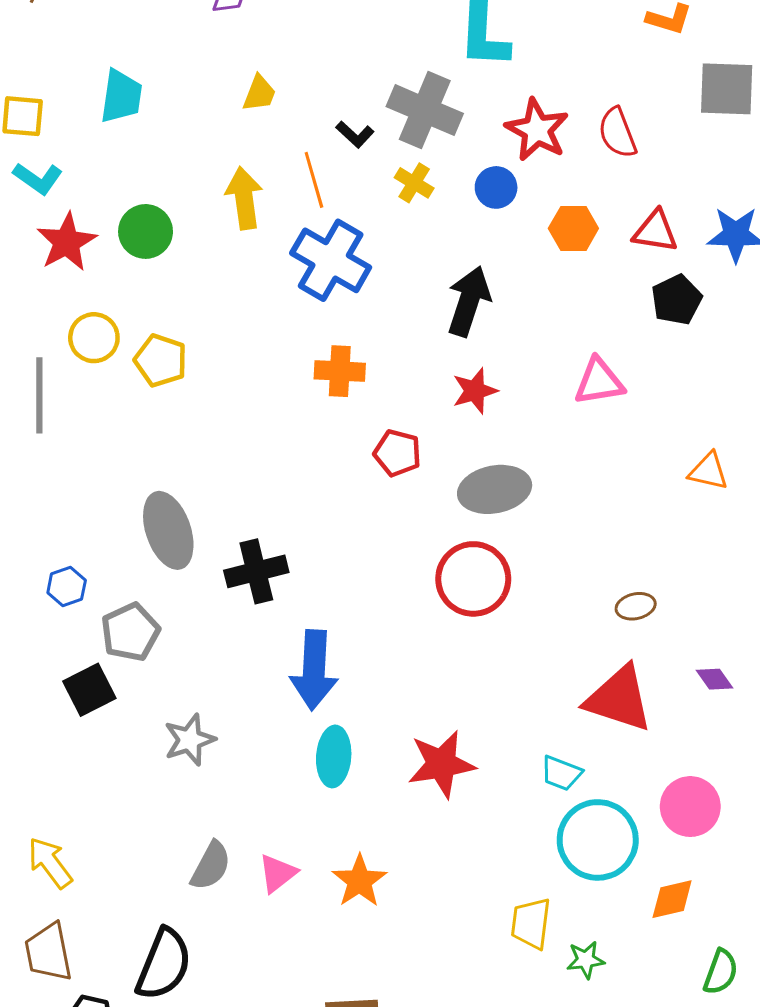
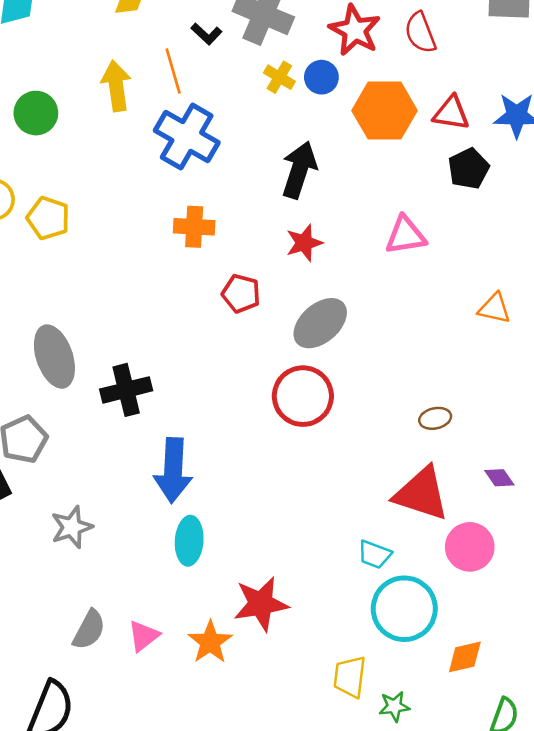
yellow cross: (414, 183) -> (279, 77), moved
orange hexagon: (573, 228) -> (384, 111), size x1.6
gray ellipse: (495, 489) -> (320, 323), turned -30
red star: (441, 764) -> (261, 604), moved
pink circle: (690, 807) -> (470, 547), moved

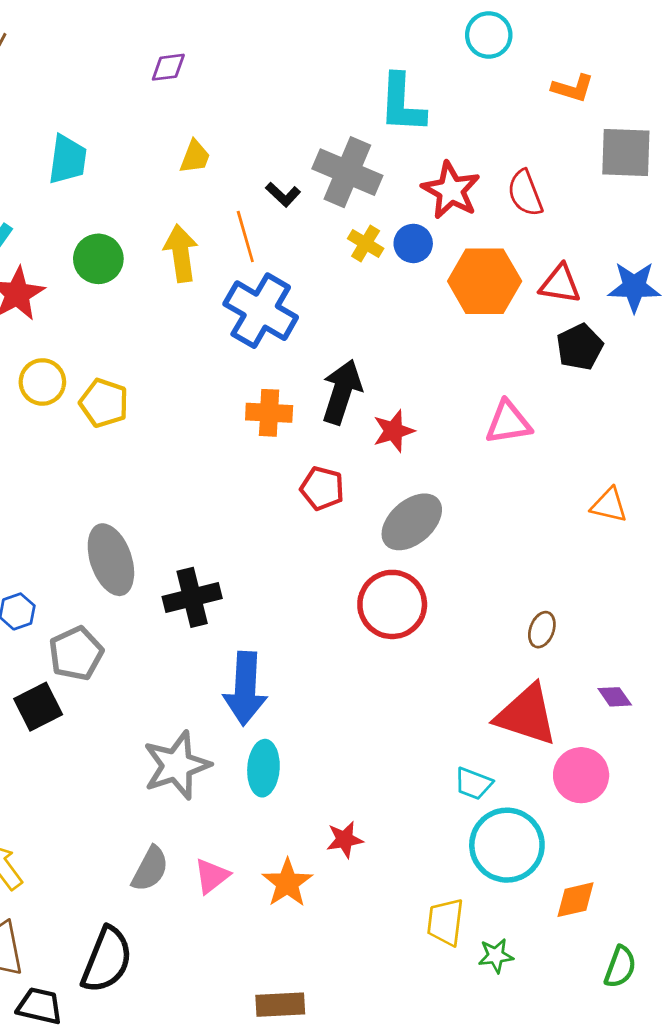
green circle: (36, 113) -> (98, 259), moved
black arrow: (299, 170) -> (342, 392), moved
brown ellipse: (435, 418) -> (542, 630), turned -56
gray star: (72, 527) -> (177, 765), moved, size x1.4
red star: (261, 604) -> (345, 840), size x0.6

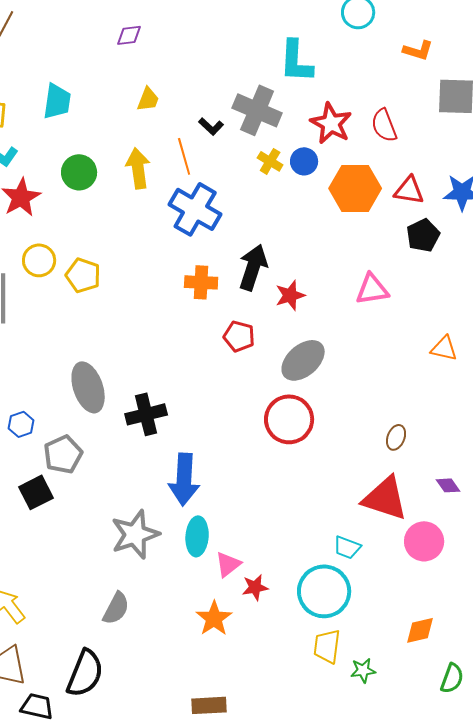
cyan circle: (507, 845) -> (324, 591), moved
pink triangle: (212, 876) -> (228, 564), moved

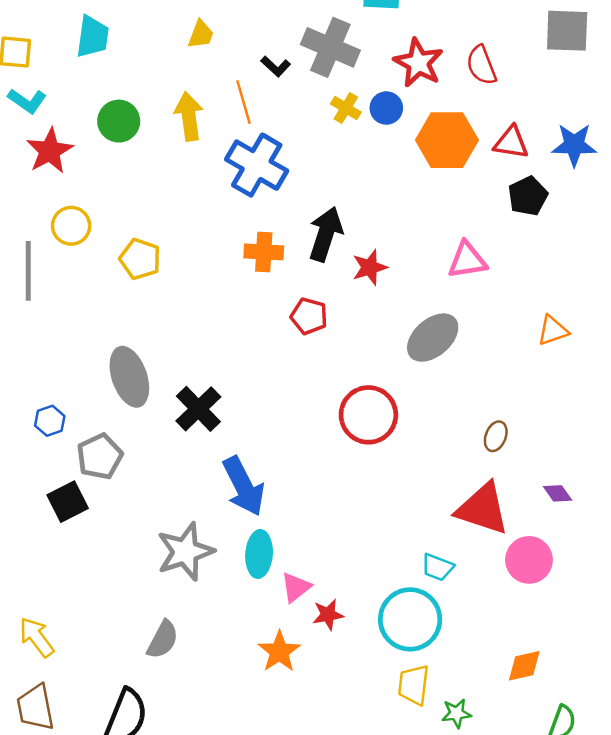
yellow pentagon: (83, 275) -> (140, 259), moved
orange triangle: (444, 348) -> (553, 330), turned -32
gray ellipse: (303, 360) -> (433, 338), moved
black cross: (146, 414) -> (198, 409), turned -30
blue arrow: (184, 479) -> (244, 486), turned -30

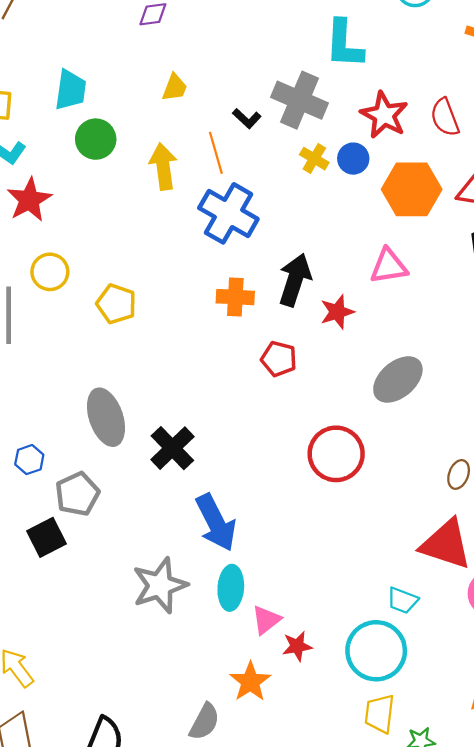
green circle: (119, 121) -> (96, 139), moved
pink triangle: (467, 260) -> (389, 266), moved
gray semicircle: (163, 640) -> (204, 722), moved

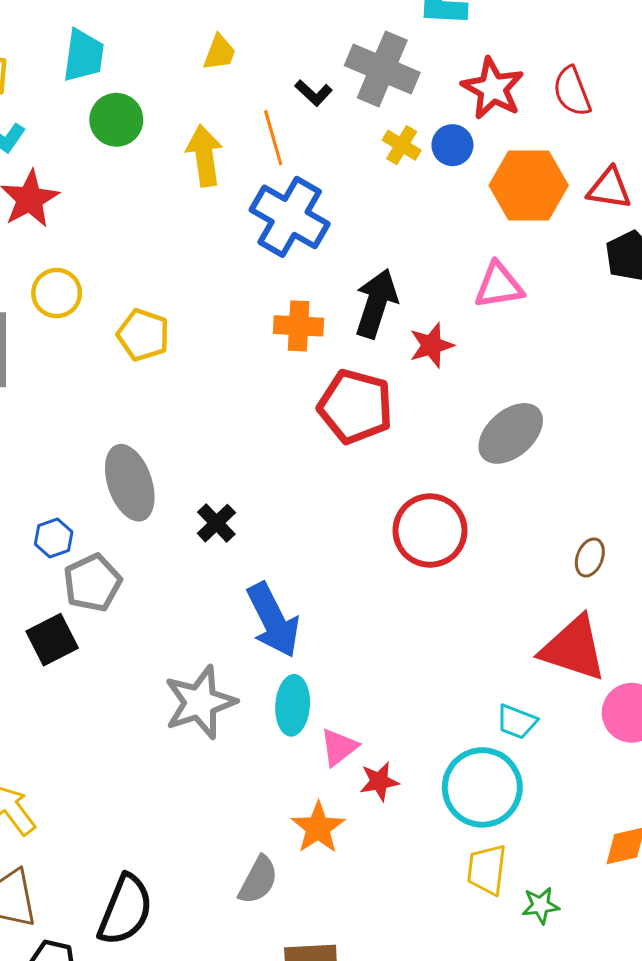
red pentagon: (279, 359) -> (355, 407), size x1.6
black cross: (172, 448) -> (216, 523), size x0.7
blue hexagon: (29, 460) -> (54, 538), moved

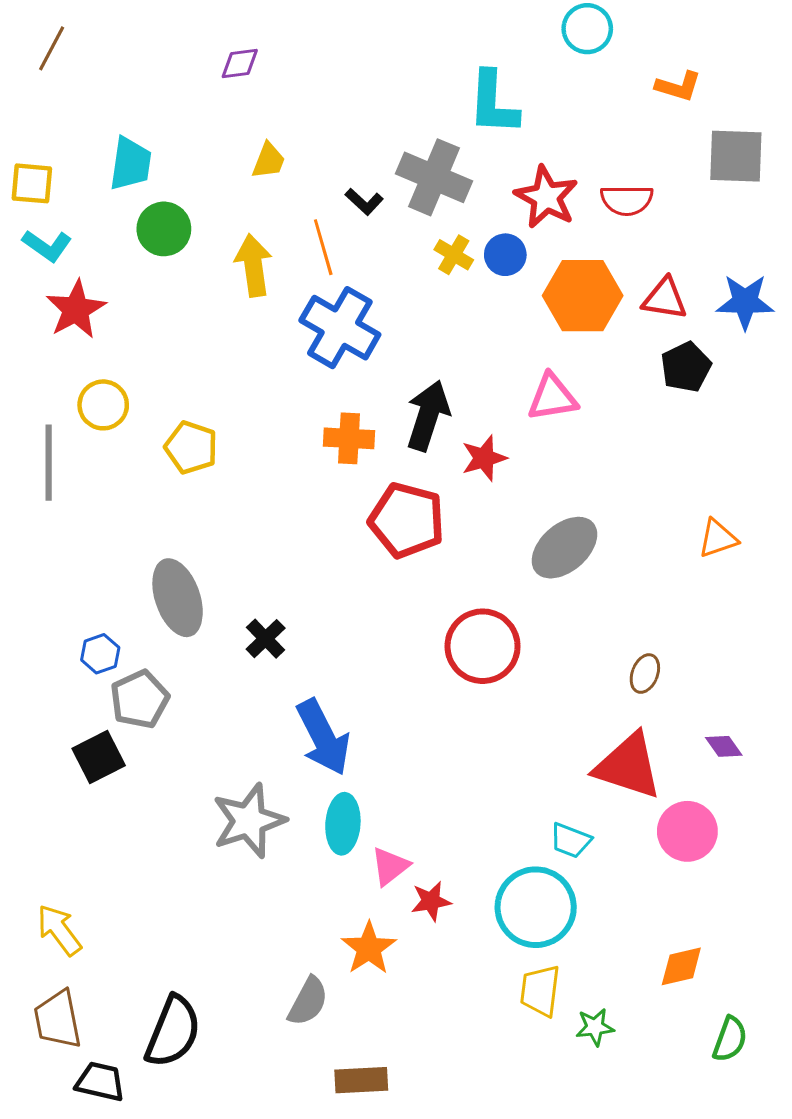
red semicircle: (572, 91) -> (627, 200), turned -69

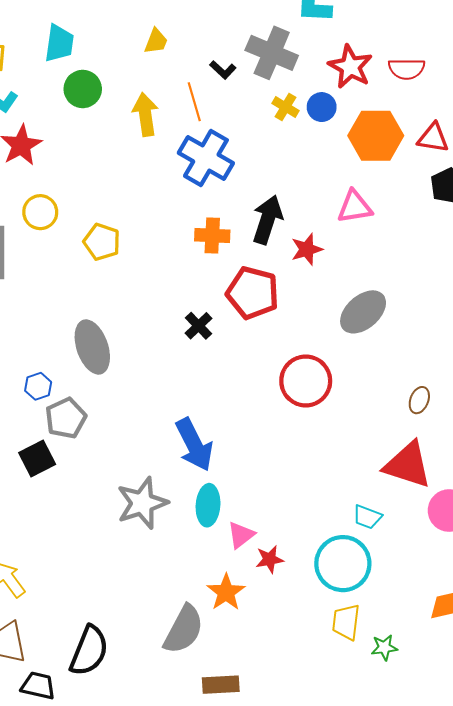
black cross: (266, 639) -> (198, 326), moved
gray semicircle: (308, 1001) -> (184, 629), size x1.4

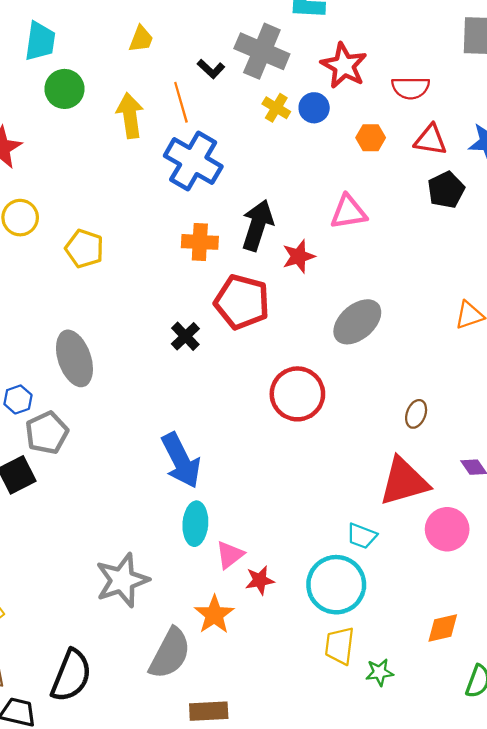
red semicircle: (407, 69) -> (411, 88), moved
orange hexagon: (376, 136) -> (371, 138), size x0.5
red triangle: (408, 465) -> (404, 482), turned -34
gray star: (142, 503) -> (122, 580), moved

